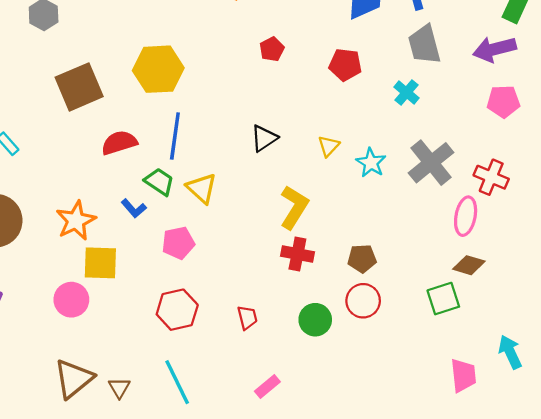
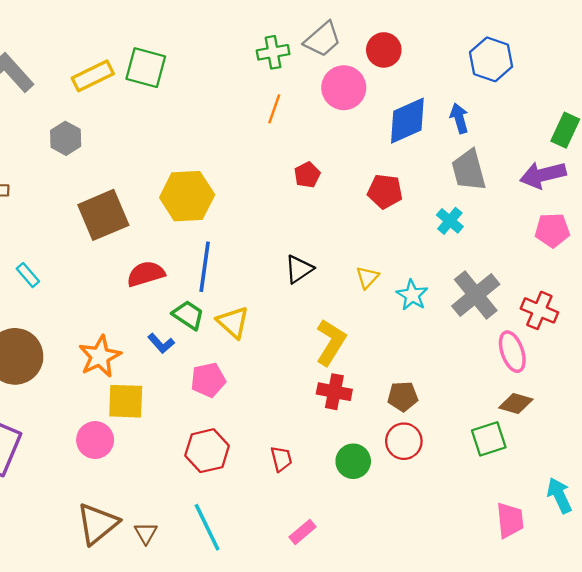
pink ellipse: (466, 216) -> (512, 352), turned -30

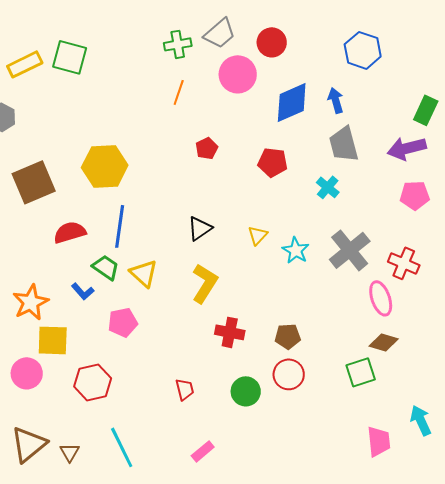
yellow L-shape: (331, 342) -> (205, 283), moved
red hexagon: (207, 451) -> (93, 382), moved

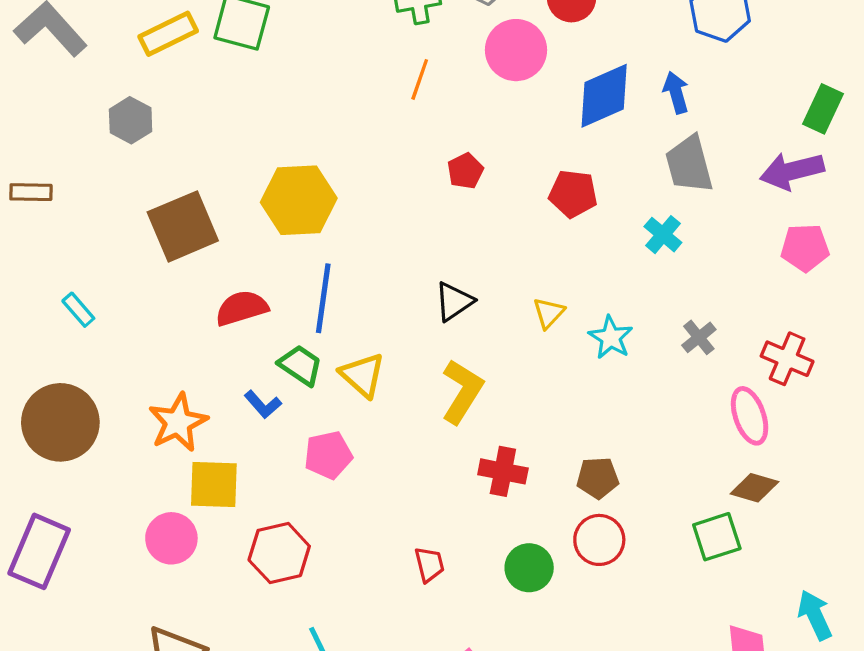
gray cross: (350, 250) -> (699, 337), size x0.5

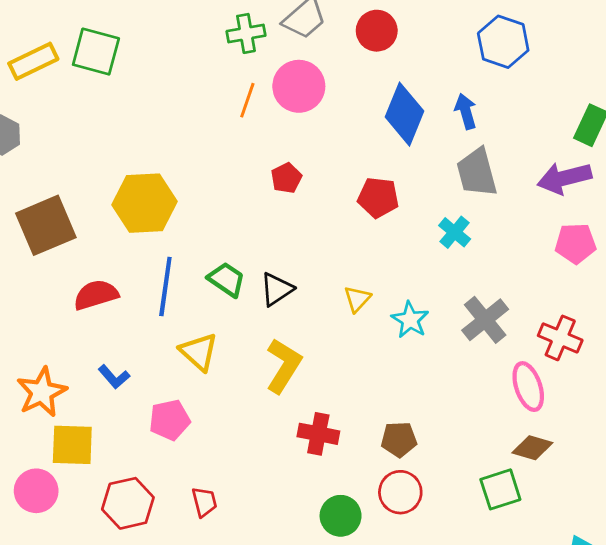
pink circle: (516, 50) -> (299, 86), moved
blue diamond: (604, 96) -> (405, 114), turned -44
gray cross: (699, 337) -> (485, 320), size x1.6
green trapezoid: (300, 365) -> (227, 280), moved
red trapezoid: (429, 564) -> (204, 502), moved

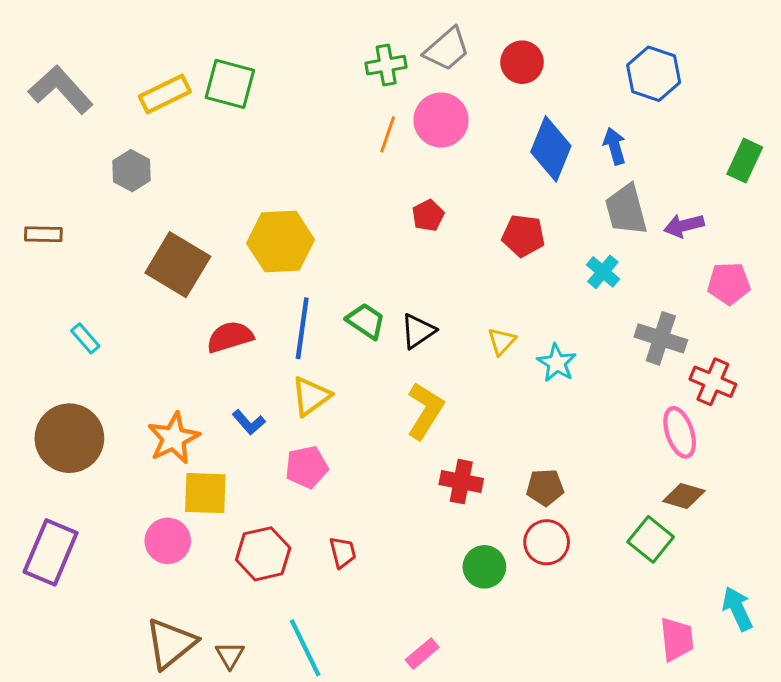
purple arrow: (564, 178) -> (684, 226), moved, size x0.7
brown square: (46, 225) -> (178, 265), turned -36
gray cross: (485, 320) -> (661, 338), moved, turned -33
yellow triangle: (199, 352) -> (311, 396), moved, turned 42
green square: (500, 489) -> (651, 539), turned -33

